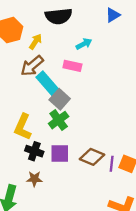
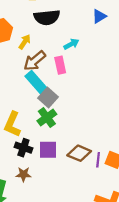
brown arrow: (32, 66) -> (35, 61), moved
pink rectangle: (72, 66) -> (60, 65), turned 66

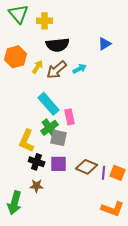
brown arrow: (35, 61) -> (57, 70), moved
pink rectangle: (60, 65) -> (70, 117), moved
gray square: (48, 98) -> (59, 138), moved, turned -30
green cross: (47, 118) -> (50, 128), moved

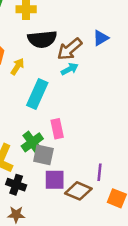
brown arrow: (57, 70) -> (70, 49), moved
cyan rectangle: (49, 104) -> (37, 94), moved, turned 65
purple square: (59, 164) -> (55, 180), moved
purple line: (104, 173) -> (99, 172), moved

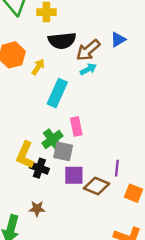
black cross: (16, 185) -> (39, 168), moved

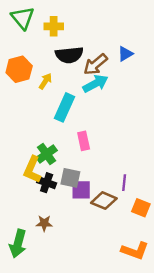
cyan arrow: (88, 69) -> (96, 84), size x1.5
green cross: (52, 140) -> (47, 154), moved
gray square: (63, 151) -> (70, 178), moved

